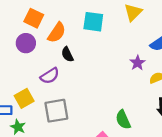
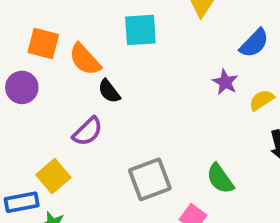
orange semicircle: (57, 33) -> (85, 59), turned 115
purple circle: (26, 43) -> (22, 87), moved
gray square: (56, 111) -> (150, 179), moved

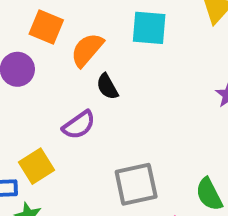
orange semicircle: (85, 59) -> (87, 50), turned 75

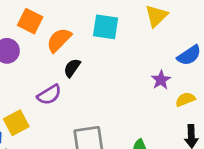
black semicircle: (107, 87) -> (72, 68), turned 60

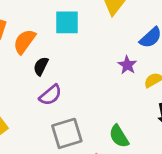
purple semicircle: (49, 95) -> (50, 95), moved

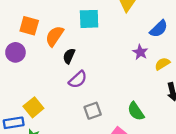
gray square: (67, 133) -> (93, 111), size x0.7

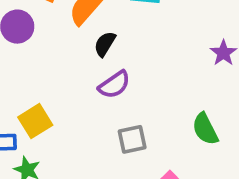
green semicircle: (136, 111) -> (205, 129), moved

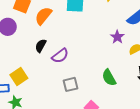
black semicircle: (105, 44) -> (41, 46), moved

